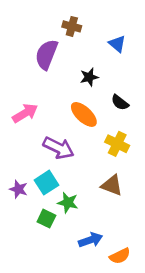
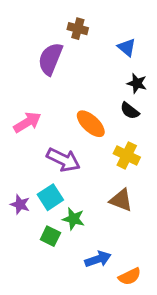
black star: (89, 77) -> (137, 83), moved, turned 30

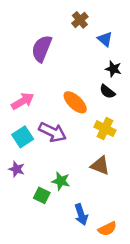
brown cross: (78, 29) -> (80, 20), moved, turned 35
cyan square: (50, 197) -> (23, 137), moved
blue arrow: (98, 259) -> (81, 214), turned 90

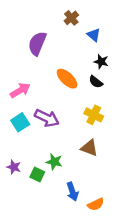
orange ellipse: (75, 102) -> (67, 79), moved
purple star: (17, 169) -> (14, 167), moved

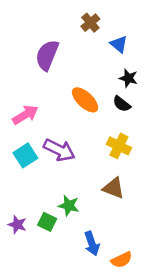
purple star: (14, 167) -> (17, 225), moved

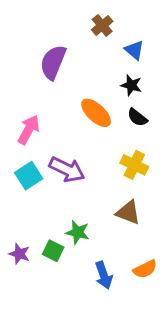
black star: (128, 78) -> (131, 85), moved
pink arrow: (25, 115) -> (29, 130), turned -30
orange semicircle: (122, 260) -> (145, 269), moved

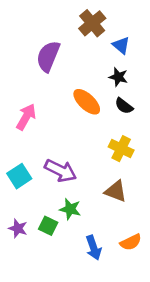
brown cross: (102, 25) -> (92, 23), size x1.4
purple arrow: (67, 170) -> (61, 171), moved
cyan square: (29, 176) -> (19, 176), moved

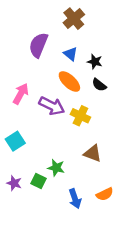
blue triangle: (121, 45) -> (70, 54), moved
yellow cross: (121, 149) -> (80, 116), moved
purple arrow: (61, 171) -> (52, 106), moved

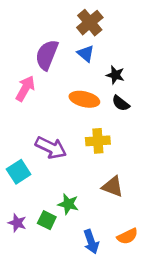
blue triangle: (70, 54) -> (86, 54), moved
orange ellipse: (69, 82) -> (84, 99), turned -30
pink arrow: (21, 94) -> (25, 88), moved
purple arrow: (52, 106) -> (51, 148), moved
yellow cross: (80, 116) -> (98, 141), turned -30

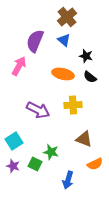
cyan square: (19, 172) -> (14, 141), moved
orange semicircle: (127, 236) -> (95, 164), moved
blue arrow: (91, 242) -> (68, 180), turned 36

